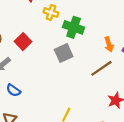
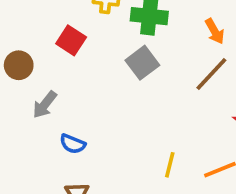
red square: (23, 42) -> (71, 40), moved

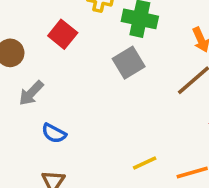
yellow line: (170, 165) -> (145, 163), turned 45

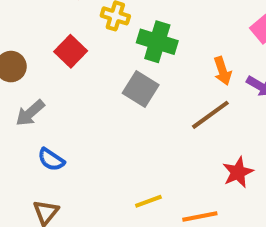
gray square: (129, 63) -> (141, 89), turned -32

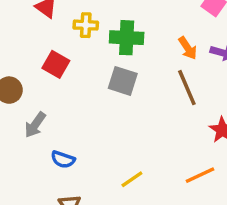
brown line: (210, 115) -> (187, 88), turned -63
yellow line: (148, 201) -> (132, 179), moved

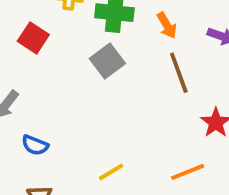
orange arrow: (188, 48) -> (167, 25), moved
gray square: (123, 81) -> (107, 61), turned 32

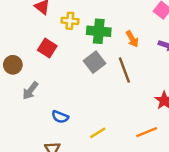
brown line: (179, 73) -> (124, 70), moved
blue semicircle: (35, 145) -> (60, 117), moved

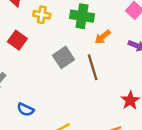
green cross: (99, 31) -> (82, 16), moved
orange arrow: (132, 39) -> (103, 37), turned 77

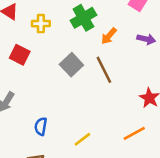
green cross: (82, 16) -> (83, 18), turned -30
blue semicircle: (26, 110) -> (41, 126), turned 84

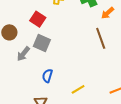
gray square: (71, 65) -> (42, 43), moved, turned -30

